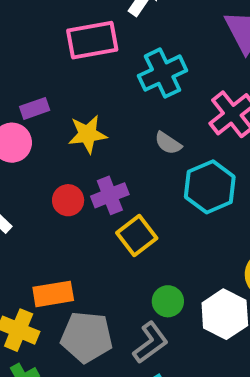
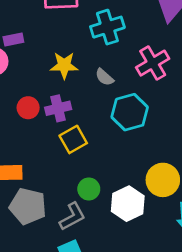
yellow star: (88, 134) -> (64, 65), moved

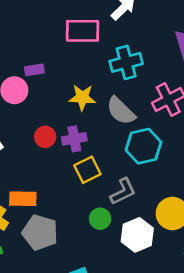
gray semicircle: (104, 77) -> (121, 111), size x1.6
gray L-shape: (72, 217) -> (123, 191), moved

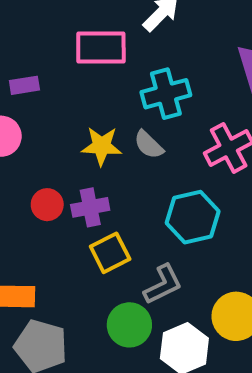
purple rectangle: (34, 70) -> (24, 85), moved
gray semicircle: (121, 111) -> (149, 145), moved, size x0.7
green circle: (100, 219) -> (129, 325), size x1.4

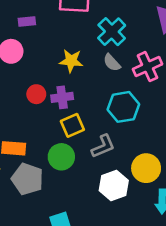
cyan cross: (166, 94) -> (112, 32), turned -32
gray semicircle: (149, 145) -> (112, 63), moved
green circle: (129, 325) -> (61, 157), moved

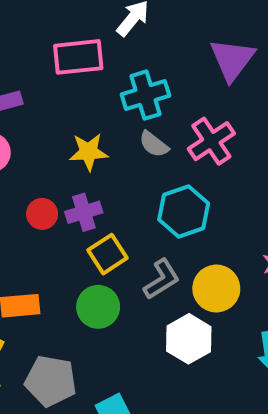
cyan cross: (112, 32) -> (145, 95), turned 36
yellow circle: (146, 168) -> (216, 288), moved
gray pentagon: (27, 179) -> (51, 381), moved

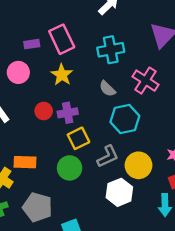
pink rectangle: (78, 57) -> (62, 39), moved, turned 64
pink cross: (211, 141) -> (145, 81), turned -30
gray semicircle: (154, 144) -> (107, 89), moved
yellow star: (89, 152) -> (62, 75), moved, turned 30

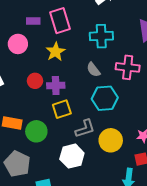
pink cross: (145, 81) -> (128, 67), turned -35
green circle: (70, 168) -> (36, 131), moved
white hexagon: (119, 192) -> (72, 156), moved

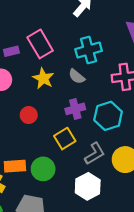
gray semicircle: (93, 70) -> (77, 76), moved
purple cross: (56, 86) -> (75, 109), moved

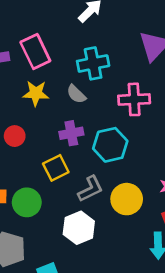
yellow star: (43, 78) -> (36, 93), turned -30

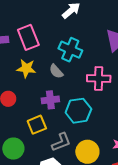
cyan cross: (93, 63) -> (70, 50), turned 30

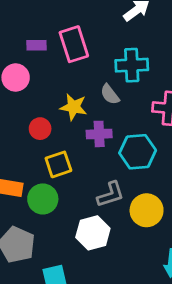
cyan cross: (70, 50) -> (132, 65), turned -30
yellow star: (26, 68) -> (74, 107), moved
yellow square: (37, 125) -> (58, 164), moved

